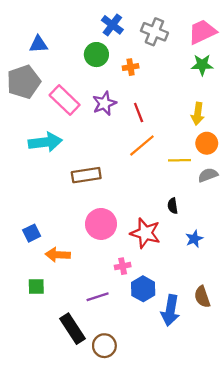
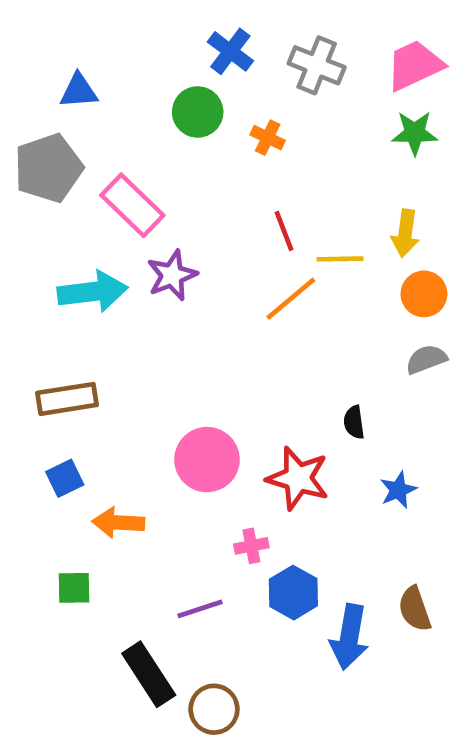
orange cross: (131, 67) -> (268, 138), turned 35
purple star: (104, 103) -> (172, 275), moved
yellow line: (179, 160) -> (340, 259), moved
brown rectangle: (86, 175) -> (67, 399), moved

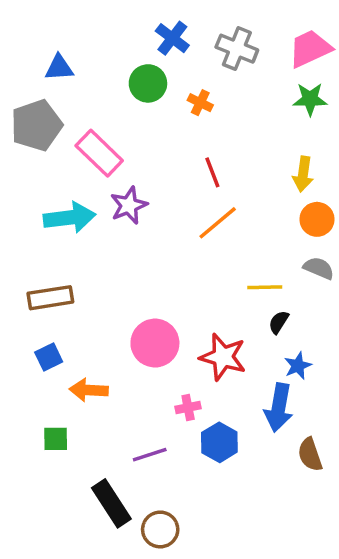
yellow line: (340, 259) -> (265, 287), moved
gray semicircle: (426, 359) -> (319, 268), turned 44
black semicircle: (354, 422) -> (279, 322), moved, turned 40
blue arrow: (349, 637) -> (279, 408), moved

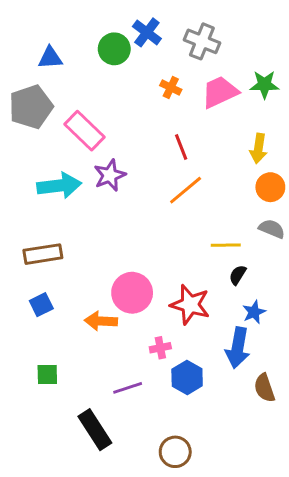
pink trapezoid: (310, 49) -> (220, 92), moved
green circle: (148, 83) -> (114, 49), moved
orange arrow: (89, 390) -> (101, 321), moved
brown circle: (160, 529) -> (175, 452), moved

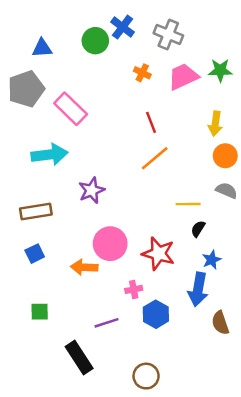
purple star: (110, 175) -> (92, 190), moved

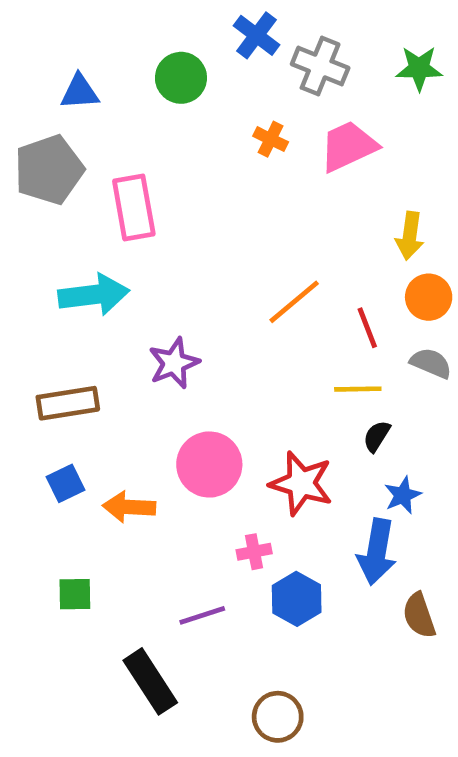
blue cross: (123, 27) -> (256, 35), moved
green star: (220, 70) -> (419, 68), moved
pink rectangle: (71, 109) -> (134, 207), turned 36
red line: (151, 122) -> (367, 328), moved
orange arrow: (84, 267) -> (129, 507), moved

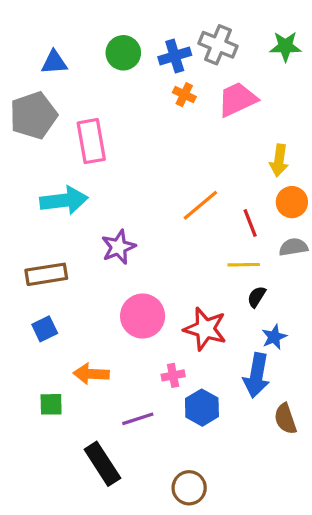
blue cross: (256, 35) -> (175, 56), moved, turned 36
gray semicircle: (431, 363) -> (293, 247), turned -32
orange arrow: (129, 507) -> (91, 374), moved

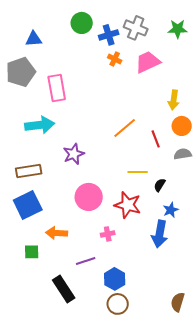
green circle: (123, 53) -> (82, 23), moved
yellow line: (244, 265) -> (138, 172), moved
blue square: (45, 329) -> (28, 205), size x1.8
blue hexagon: (202, 408) -> (115, 279), moved
brown semicircle: (285, 419) -> (178, 302), moved, turned 36

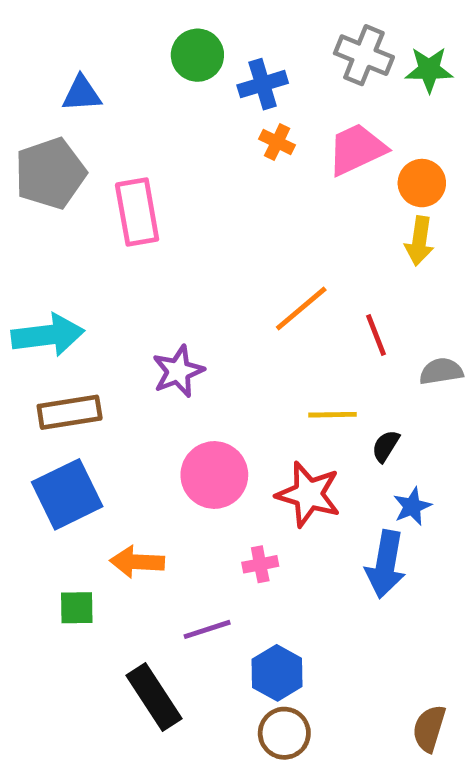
gray cross: (136, 28) -> (364, 55), moved
cyan arrow: (40, 125) -> (48, 335), moved
orange circle: (182, 126) -> (422, 183), moved

